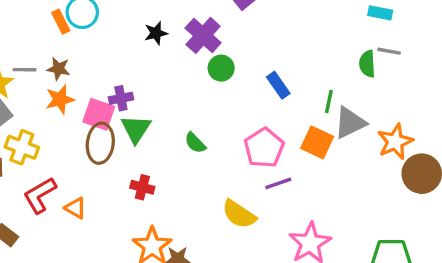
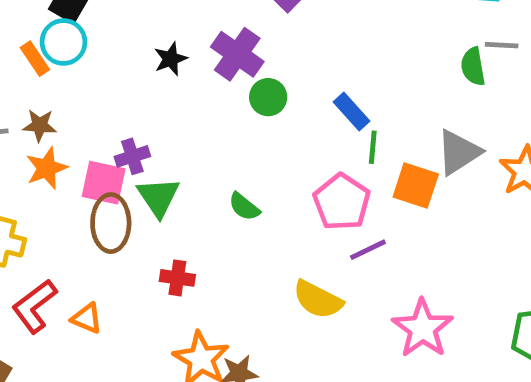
green line: (329, 101) -> (373, 147), moved

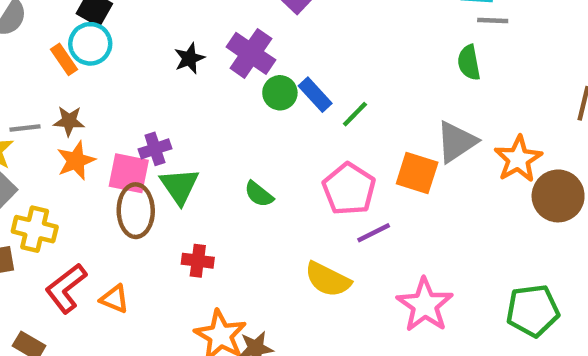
gray line: (502, 45) -> (493, 21), moved
blue rectangle: (351, 112) -> (315, 95), moved
green line: (373, 147) -> (355, 114), moved, turned 40

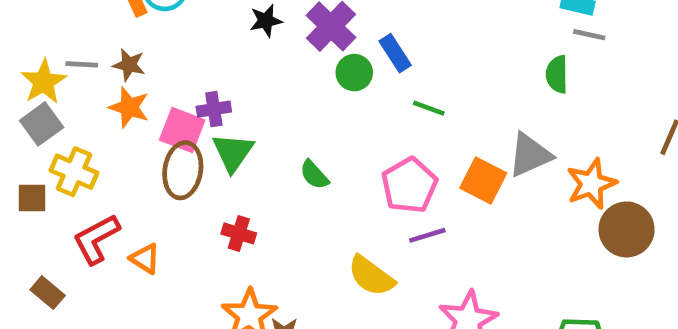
blue rectangle: (315, 95) -> (395, 53), moved
green line: (355, 114) -> (429, 108), turned 56
orange star: (76, 161) -> (129, 107), turned 30

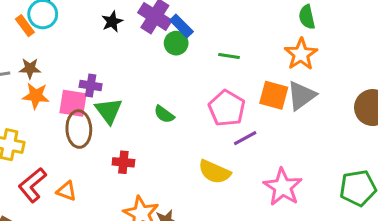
blue rectangle: (395, 53) -> (181, 26), moved
purple cross: (214, 109) -> (91, 86), turned 30
gray triangle: (530, 155) -> (301, 96), moved
orange star: (591, 184) -> (301, 54), moved

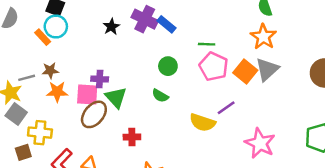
green circle: (176, 43) -> (168, 66), moved
orange square: (274, 95) -> (245, 72), turned 30
pink pentagon: (227, 108) -> (214, 67), moved
brown ellipse: (79, 129) -> (94, 114), turned 48
yellow semicircle: (214, 172) -> (202, 122), moved

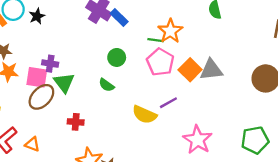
black star: (111, 27) -> (37, 16), moved
orange star: (263, 37) -> (170, 31), moved
gray triangle: (267, 69) -> (211, 70), turned 30

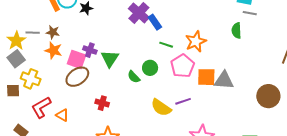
green line: (156, 40) -> (166, 45), moved
green circle: (117, 57) -> (150, 68), moved
orange square: (190, 70) -> (206, 77), turned 36
green triangle: (64, 83) -> (110, 59), moved

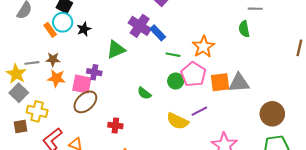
green triangle: (110, 59) -> (116, 50), moved, turned 42
green circle: (150, 68) -> (176, 81), moved
brown circle: (268, 96) -> (272, 114), moved

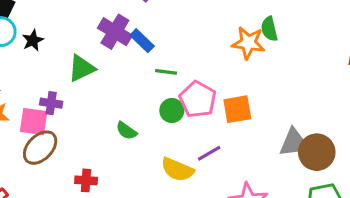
orange star: (203, 47) -> (248, 43), moved, turned -30
gray triangle: (239, 83) -> (294, 143), moved

